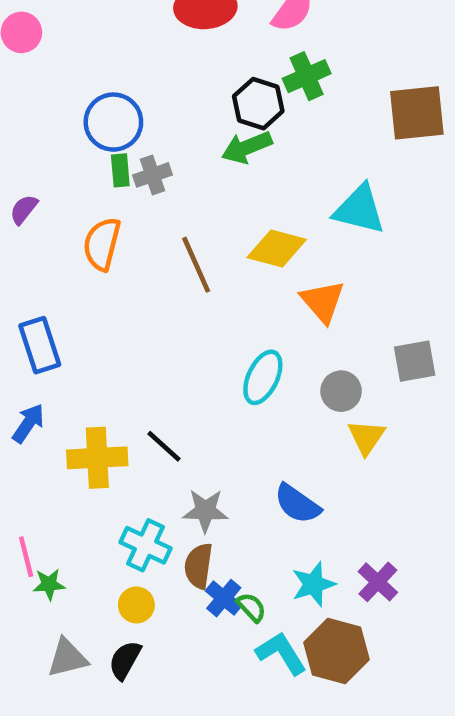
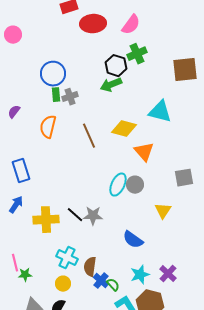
gray circle: (341, 391) -> (135, 185), moved
gray star: (205, 511) -> (93, 216), moved

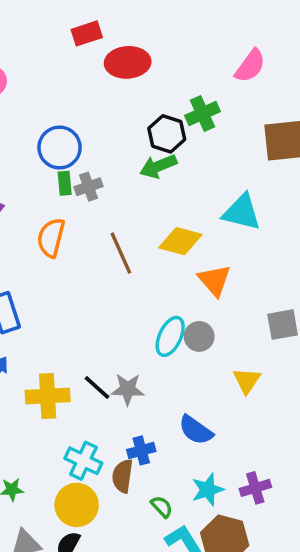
pink semicircle: (131, 25) -> (250, 66), moved
purple cross: (168, 274) -> (255, 488), turned 30
blue cross: (101, 281) -> (141, 450), moved, turned 35
yellow circle: (63, 284) -> (77, 505), size x1.6

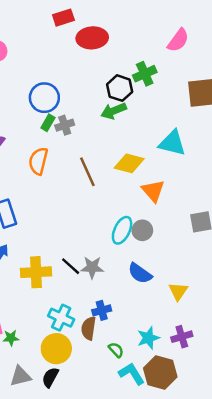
green rectangle: (65, 183) -> (48, 123), turned 35
yellow triangle: (247, 381) -> (178, 291), moved
blue semicircle: (196, 430) -> (140, 273), moved

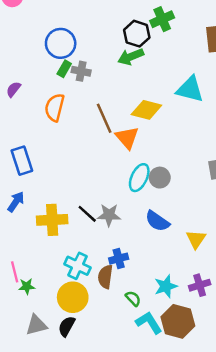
gray cross: (65, 125) -> (81, 71), turned 30
orange triangle: (153, 191) -> (127, 138), moved

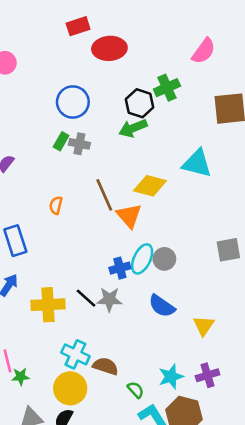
blue circle: (61, 43) -> (73, 102), moved
orange semicircle: (55, 107) -> (56, 205), moved, size x0.6
blue cross: (119, 259) -> (120, 268), moved
brown semicircle: (105, 277) -> (106, 366), turned 100

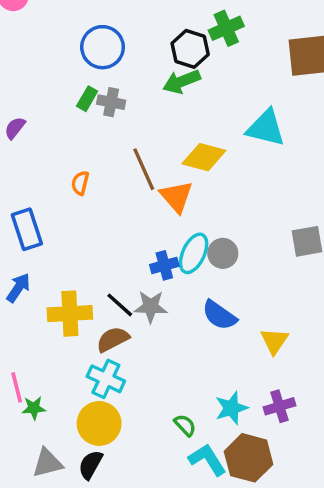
brown semicircle: (106, 366) -> (113, 339), moved, turned -45

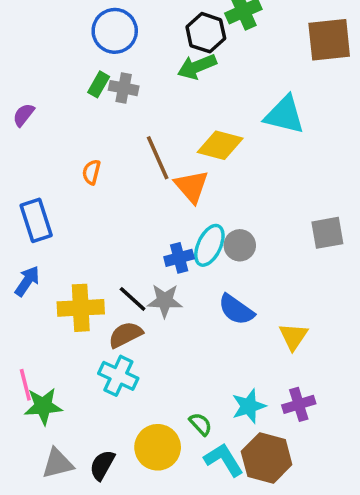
green star: (34, 408) -> (43, 406), size x1.5
yellow circle: (99, 423) -> (158, 447), moved

